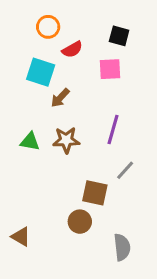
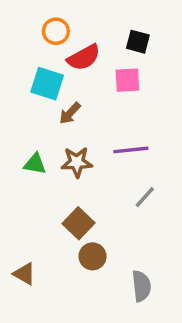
red semicircle: (72, 49) -> (84, 57), size x1.4
purple line: (113, 129) -> (131, 150), turned 68
brown square: (95, 193) -> (79, 223), moved, turned 32

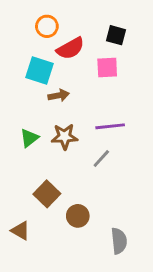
brown arrow: (70, 113) -> (59, 95), turned -144
green triangle: (35, 164) -> (29, 138), turned -48
gray line: (145, 197) -> (101, 159), moved
brown square: (79, 223) -> (47, 194), moved

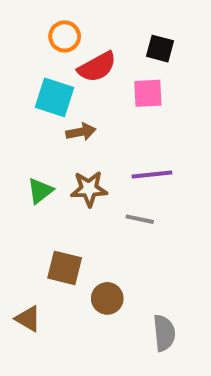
gray line: (101, 159) -> (140, 219), turned 60
brown square: (47, 194) -> (65, 268), turned -30

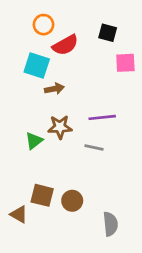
pink square: (148, 93) -> (125, 63), moved
green triangle: (40, 191) -> (34, 141), moved
brown square: (65, 268) -> (42, 195), moved

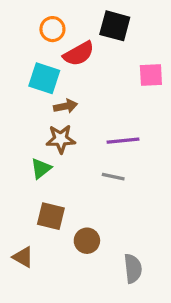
black square: (108, 33) -> (115, 26), moved, size x1.4
brown star: (60, 127) -> (61, 139), moved
brown square: (42, 195) -> (51, 216), moved

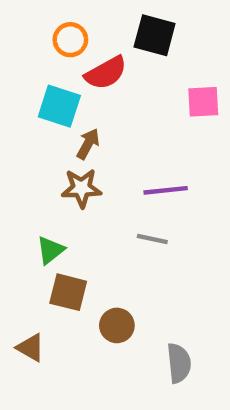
brown arrow: (66, 106) -> (88, 144), turned -50
green triangle: (41, 169) -> (50, 250), moved

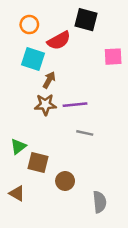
orange circle: (70, 40) -> (29, 25), moved
purple line: (166, 190) -> (75, 105), moved
green triangle: (50, 250) -> (18, 146), moved

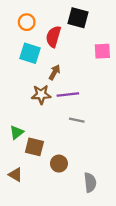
red semicircle: (59, 41) -> (53, 37), turned 135
brown arrow: (49, 80) -> (55, 72), moved

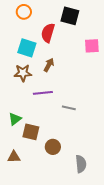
orange circle: (27, 22) -> (24, 12), moved
brown star: (41, 95) -> (23, 73), moved
purple line: (68, 95) -> (43, 93), moved
brown triangle: (16, 175) -> (14, 157), turned -32

